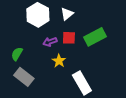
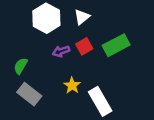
red square: (69, 38) -> (84, 46), turned -32
yellow star: (59, 61) -> (72, 86), moved

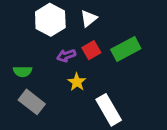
green semicircle: (21, 66) -> (22, 71), turned -119
yellow star: (72, 86) -> (77, 82), moved

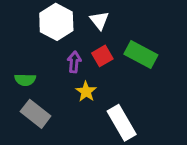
white triangle: (89, 18) -> (99, 20), turned -30
green rectangle: (126, 49) -> (141, 54), turned 56
purple arrow: (66, 56) -> (74, 62), turned 114

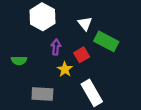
white triangle: (99, 20) -> (85, 23), moved
red square: (102, 56) -> (82, 55), moved
gray rectangle: (36, 114) -> (42, 94), moved, turned -35

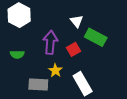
white hexagon: (42, 17) -> (19, 15), moved
purple arrow: (56, 47) -> (50, 42), size x1.6
yellow star: (65, 69) -> (55, 70), moved

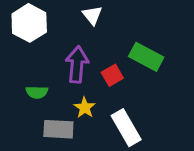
white triangle: (77, 21) -> (92, 15), moved
green semicircle: (17, 54) -> (37, 92), moved

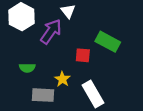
purple arrow: (77, 64) -> (51, 31), moved, turned 30
red square: (112, 75) -> (83, 55), turned 35

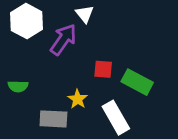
green rectangle: (108, 42) -> (137, 82), moved
green semicircle: (27, 68) -> (18, 86), moved

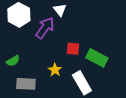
green semicircle: (18, 86) -> (13, 61), turned -32
gray rectangle: (53, 119) -> (26, 84), moved

